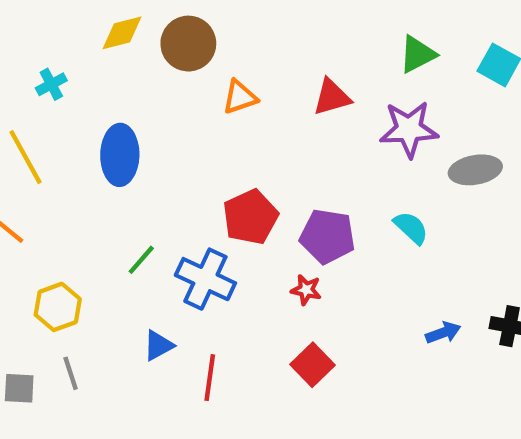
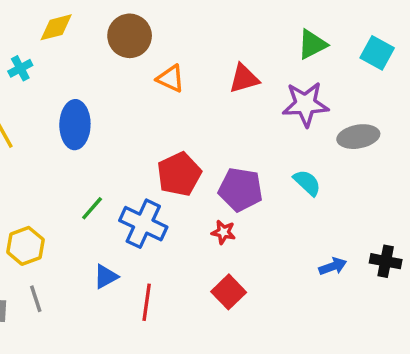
yellow diamond: (122, 33) -> (56, 27), moved
orange triangle: (240, 97) -> (171, 79), turned 44

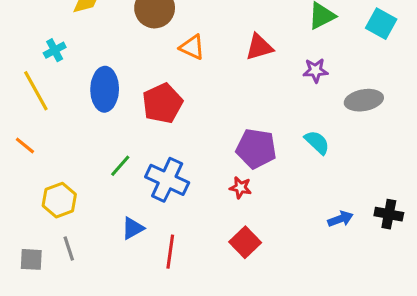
cyan cross: (20, 68) -> (55, 50), moved
purple star: (305, 104) -> (315, 70), size x0.6
red pentagon: (179, 174) -> (162, 103), moved

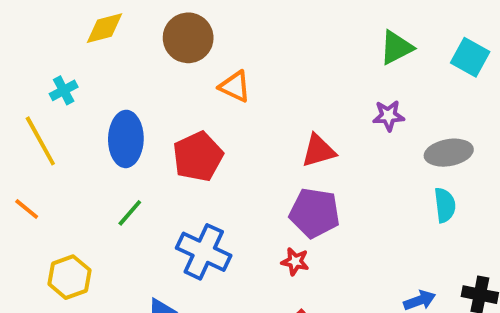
red triangle: (259, 47) -> (318, 151), moved
cyan semicircle: (317, 142) -> (445, 205), moved, turned 40
green line: (120, 166) -> (130, 213), moved

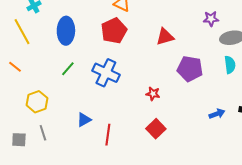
purple star: (388, 116) -> (211, 19), moved
red pentagon: (198, 156) -> (114, 31), moved
purple pentagon: (315, 213) -> (190, 69), moved
blue cross: (204, 252) -> (106, 73), moved

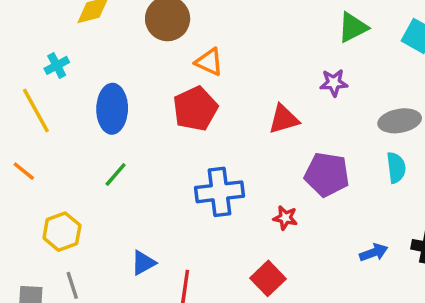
purple star: (211, 19) -> (334, 83), moved
blue cross: (106, 73) -> (219, 192), moved, turned -32
red star: (153, 94) -> (285, 218), moved

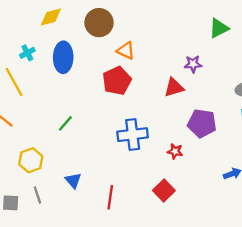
purple star: (334, 83) -> (193, 64), moved
blue ellipse: (112, 109) -> (63, 57), moved
blue triangle: (143, 263) -> (73, 180), moved, turned -42

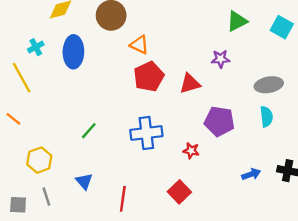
purple star: (193, 64) -> (221, 59), moved
red pentagon: (117, 81) -> (149, 77), moved
green line: (65, 123) -> (89, 131), moved

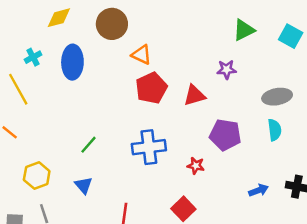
blue triangle: (84, 181) -> (84, 185), moved

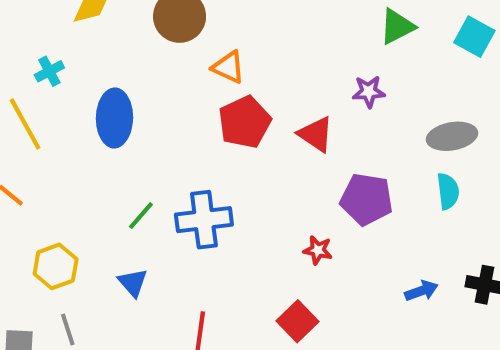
blue ellipse: (72, 62) -> (114, 118), moved
red triangle: (194, 95) -> (316, 134), turned 50
blue cross: (149, 147) -> (204, 220), moved

